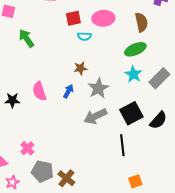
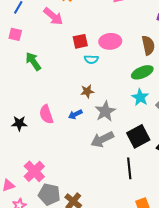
blue arrow: (68, 91) -> (75, 114), turned -144
pink cross: (27, 148) -> (34, 171), size x1.5

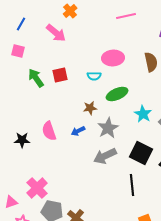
red square: (80, 41) -> (60, 75), moved
green ellipse: (142, 72) -> (117, 94), moved
black square: (138, 136) -> (141, 153), turned -35

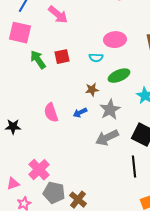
pink square: (18, 51) -> (20, 33), size x1.6
black star: (22, 140) -> (13, 127), moved

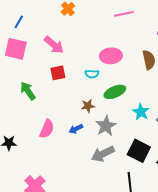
pink arrow: (58, 15) -> (54, 45), moved
green arrow: (38, 60) -> (28, 91), moved
pink semicircle: (51, 113) -> (47, 129), turned -138

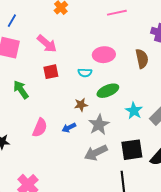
black square: (139, 151) -> (132, 150), turned -35

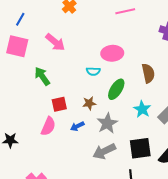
brown semicircle: (142, 59) -> (148, 73), moved
red square: (51, 72) -> (59, 104), moved
green arrow: (21, 90) -> (42, 76), moved
green ellipse: (108, 91) -> (116, 89), turned -35

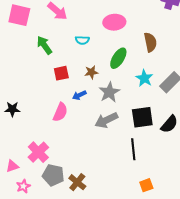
cyan semicircle: (93, 71) -> (82, 40), moved
pink semicircle: (48, 126) -> (60, 112), moved

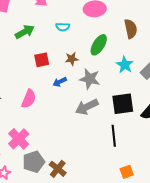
green arrow: (44, 45) -> (25, 32), turned 96
gray star: (109, 92) -> (90, 79), turned -30
pink semicircle: (60, 112) -> (29, 99), moved
gray pentagon: (53, 175) -> (34, 162), turned -30

